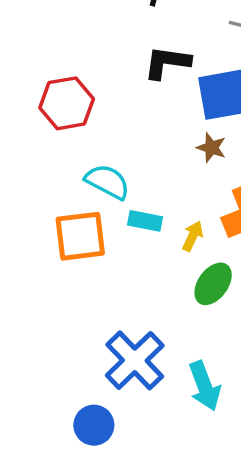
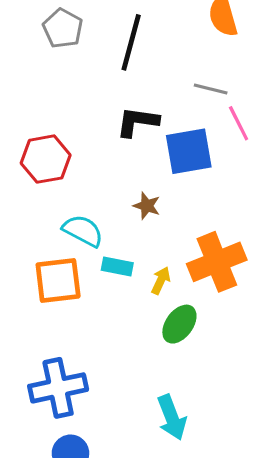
brown star: (211, 148) -> (147, 206), moved
blue cross: (135, 360) -> (58, 388), moved, turned 32

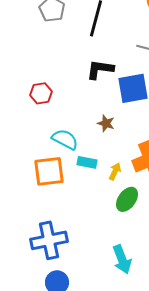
red hexagon: (46, 159) -> (41, 93), size x0.7

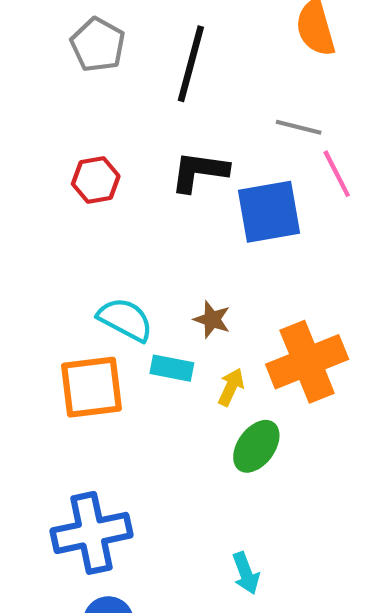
red hexagon: (41, 93) -> (96, 180), moved
brown star: (106, 123) -> (212, 319), moved
cyan arrow: (122, 259) -> (246, 573), size x0.7

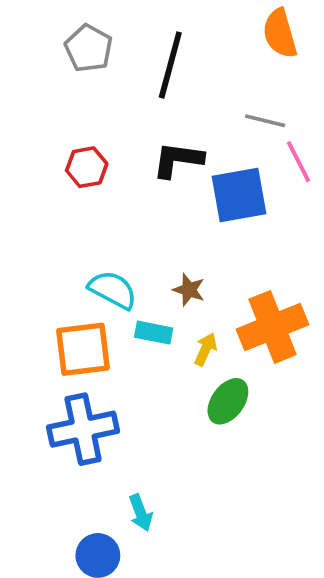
blue cross: (91, 533) -> (83, 429), moved
cyan arrow: (246, 573) -> (141, 513), moved

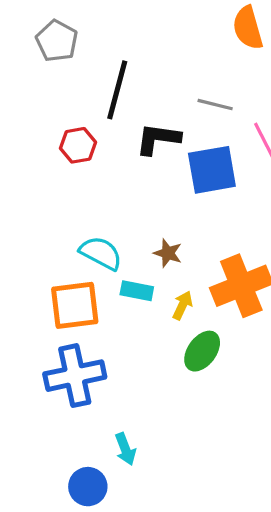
gray pentagon: (89, 48) -> (57, 41), moved
black line: (170, 65) -> (117, 90), moved
gray line: (265, 121) -> (215, 105), moved

